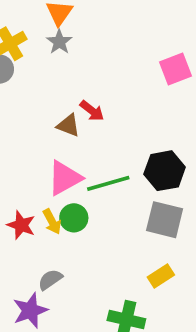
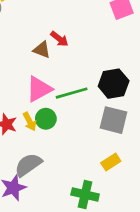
gray semicircle: (50, 280) -> (28, 165), size x1.5

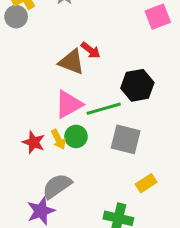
brown triangle: (42, 50) -> (72, 62), size x1.4
black hexagon: (114, 84) -> (137, 85), moved
gray square: (114, 120) -> (126, 139), moved

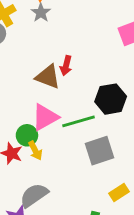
red arrow: (91, 50) -> (66, 66), turned 66
green circle: (76, 136) -> (27, 135), moved
gray square: (126, 139) -> (99, 151), turned -32

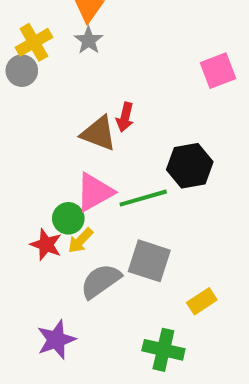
yellow arrow: (35, 151) -> (80, 241), turned 72
gray square: (99, 151) -> (149, 261), moved, turned 36
gray semicircle: (34, 195) -> (101, 281), moved

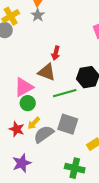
brown triangle: (99, 133) -> (47, 72), moved
pink triangle: (95, 192) -> (24, 87), moved
yellow arrow: (80, 241) -> (34, 123), moved
red star: (46, 245) -> (17, 129), moved

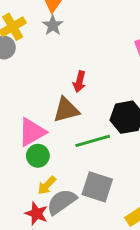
brown triangle: (47, 72) -> (66, 110), turned -36
red star: (17, 129) -> (36, 214), moved

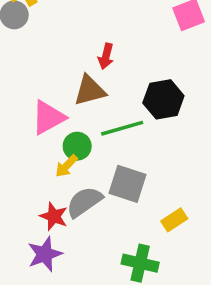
green circle: (38, 156) -> (77, 146), moved
yellow arrow: (47, 185) -> (66, 166), moved

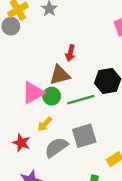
green circle: (77, 146) -> (52, 96), moved
gray square: (127, 184) -> (84, 136), turned -35
red star: (54, 216) -> (21, 143), moved

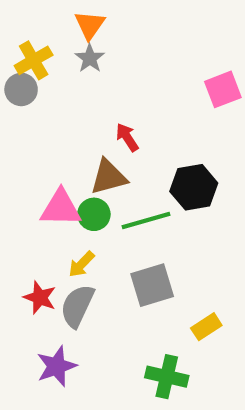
red arrow: (70, 53) -> (127, 137), turned 133
pink triangle: (33, 93) -> (61, 208), turned 30
gray semicircle: (56, 147) -> (77, 306), moved, turned -30

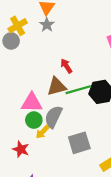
green circle: (94, 214) -> (34, 120), moved
green line: (146, 221) -> (78, 90), moved
gray semicircle: (77, 306) -> (53, 117), moved

